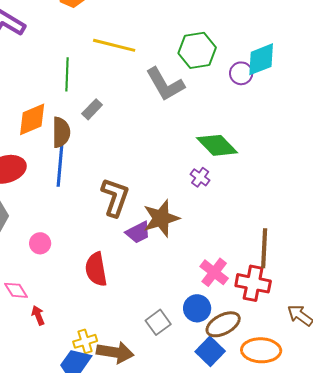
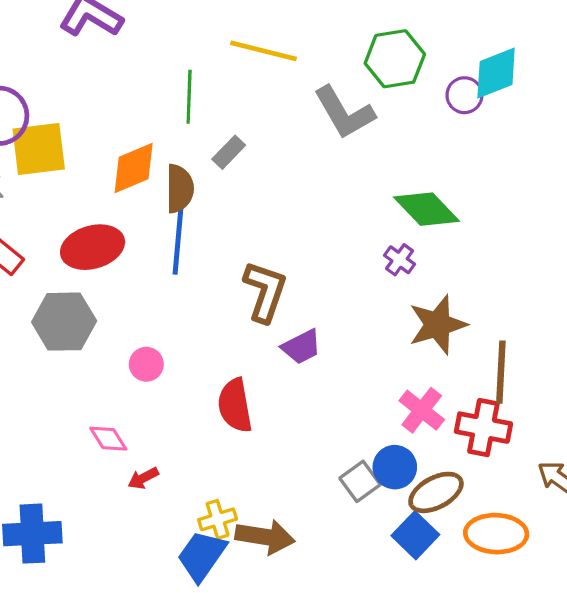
brown star: (161, 218) -> (438, 325), moved
red arrow: (38, 315) -> (143, 478), turned -96
gray square: (158, 322) -> (360, 481), moved

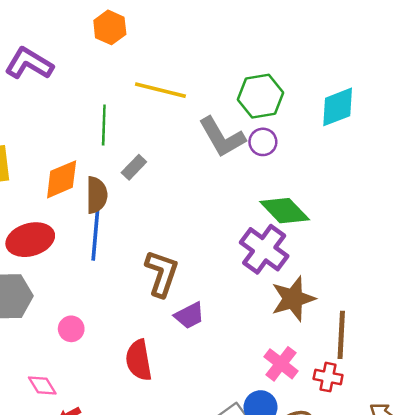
purple circle: (464, 95) -> (263, 142), moved
purple cross: (400, 260) -> (264, 249), size x2.0
red cross: (483, 428) -> (328, 377), size x0.7

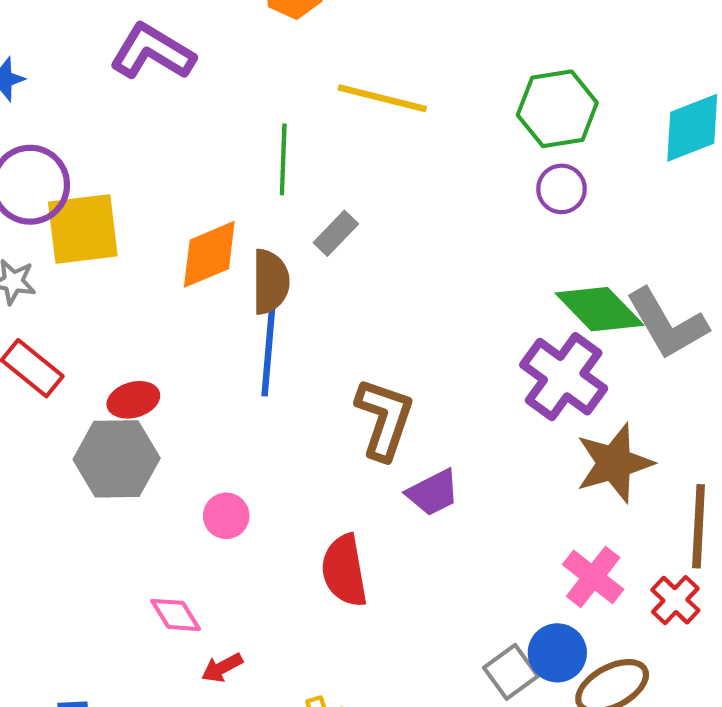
gray L-shape: (222, 137) -> (667, 324), moved
red ellipse: (30, 240) -> (133, 400), moved, size x0.6
red cross: (328, 377) -> (675, 600), turned 32

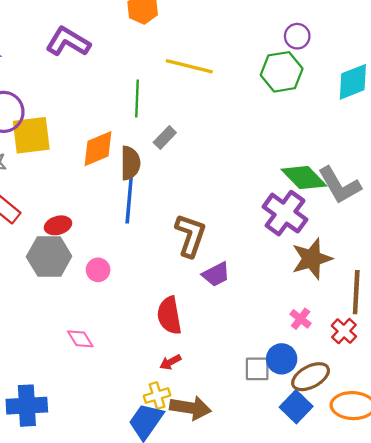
purple circle: (562, 189) -> (297, 36), moved
pink circle: (226, 516) -> (98, 270), moved
pink cross: (593, 577) -> (301, 319), size x0.7
red arrow: (222, 668) -> (170, 362), moved
gray square: (511, 672) -> (257, 369), turned 36

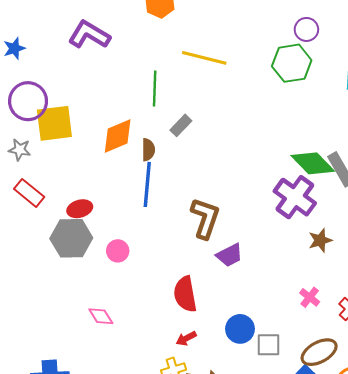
brown semicircle: (130, 163) -> (148, 150), size x0.7
brown star: (312, 259) -> (320, 240), size x0.6
blue circle: (282, 359) -> (240, 329), moved

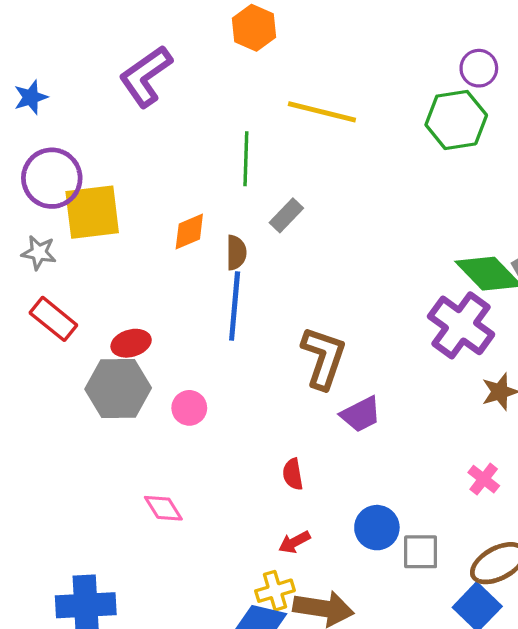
purple L-shape: (89, 35) -> (146, 76), turned -66
orange diamond: (118, 136) -> (189, 232), size x0.7
red semicircle: (185, 294) -> (293, 474), size x0.6

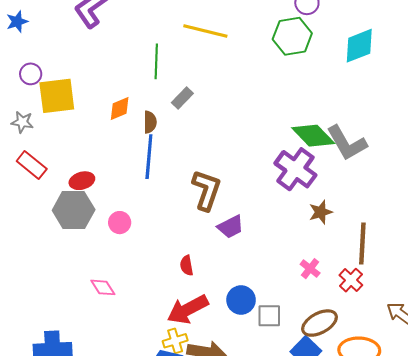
purple circle: (52, 178) -> (31, 74), size x0.6
red arrow: (294, 542) -> (188, 309), size x2.0

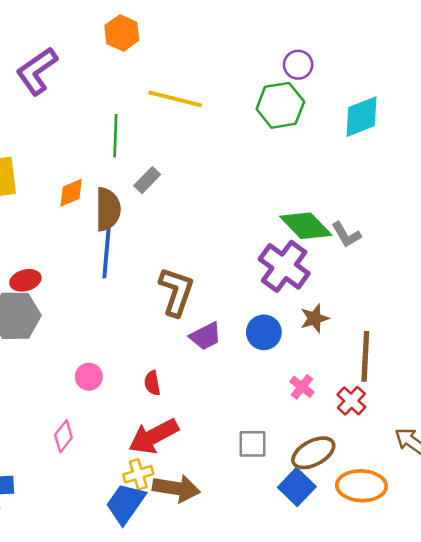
brown semicircle: (150, 122) -> (108, 209), size x1.6
gray L-shape: (347, 143) -> (346, 235), size x0.6
pink circle: (120, 223) -> (89, 377), moved
pink diamond: (103, 287) -> (63, 436), moved, turned 70
blue circle: (241, 300) -> (264, 332), moved

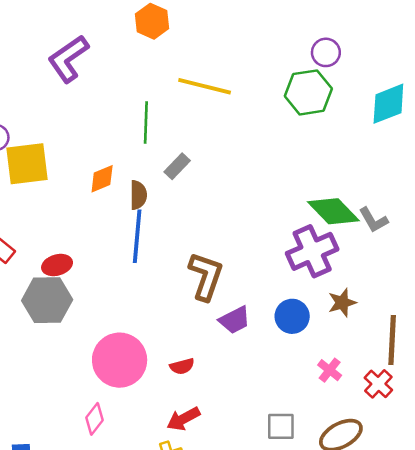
brown semicircle: (108, 209) -> (138, 195), size x0.7
purple cross: (284, 266) -> (312, 251), turned 30
pink circle: (89, 377) -> (120, 360), size x2.0
red semicircle: (152, 383) -> (182, 366), turned -95
red arrow: (153, 436) -> (183, 419), size x0.7

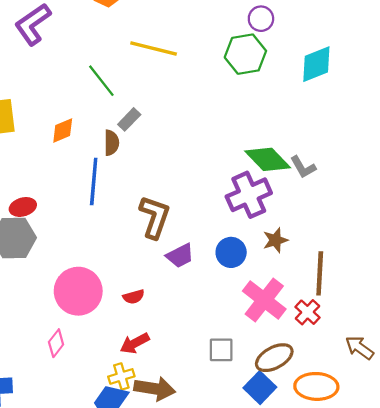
green line: (146, 122) -> (101, 81), turned -40
brown semicircle: (138, 195) -> (111, 143), moved
pink cross: (330, 370) -> (264, 300), size x2.0

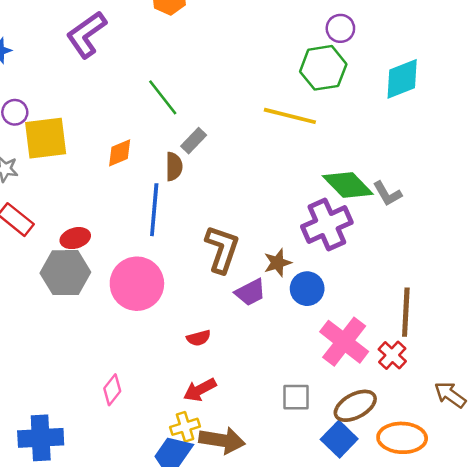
yellow line: (154, 49) -> (290, 116), moved
brown star: (275, 240) -> (278, 263), moved
pink circle: (78, 291) -> (137, 284), moved

